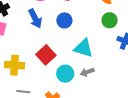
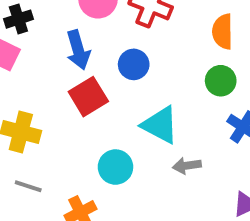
red square: (46, 55) -> (88, 97), moved
gray arrow: (87, 72) -> (187, 166), moved

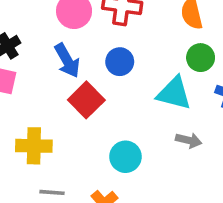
cyan triangle: (160, 125) -> (174, 93), moved
gray arrow: (187, 166) -> (189, 140), turned -145

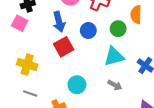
green circle: (201, 58) -> (118, 29), moved
cyan triangle: (174, 93) -> (114, 57), turned -45

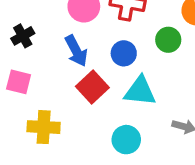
pink square: (20, 23) -> (19, 82), moved
cyan triangle: (114, 57) -> (140, 91), moved, turned 35

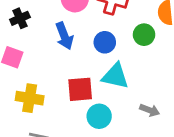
red square: (92, 87) -> (80, 89), moved, turned 32

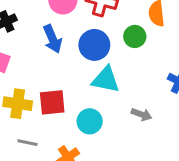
blue circle: (105, 42) -> (94, 45), size x1.4
red square: (80, 89) -> (52, 102), moved

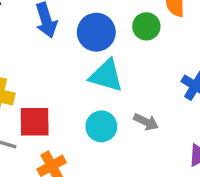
red square: (52, 102) -> (35, 122), moved
cyan circle: (90, 121) -> (101, 126), moved

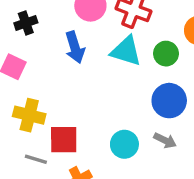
blue circle: (96, 32) -> (169, 101), moved
cyan triangle: (106, 76) -> (126, 51), moved

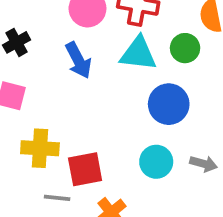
blue circle: (169, 101) -> (169, 104), moved
gray arrow: (165, 140) -> (204, 164), moved

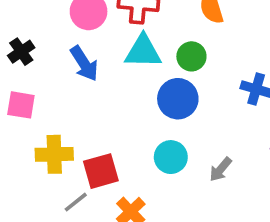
green circle: (185, 48) -> (191, 56), moved
gray arrow: (204, 164) -> (221, 169), moved, turned 120
gray line: (57, 198) -> (76, 202), turned -40

